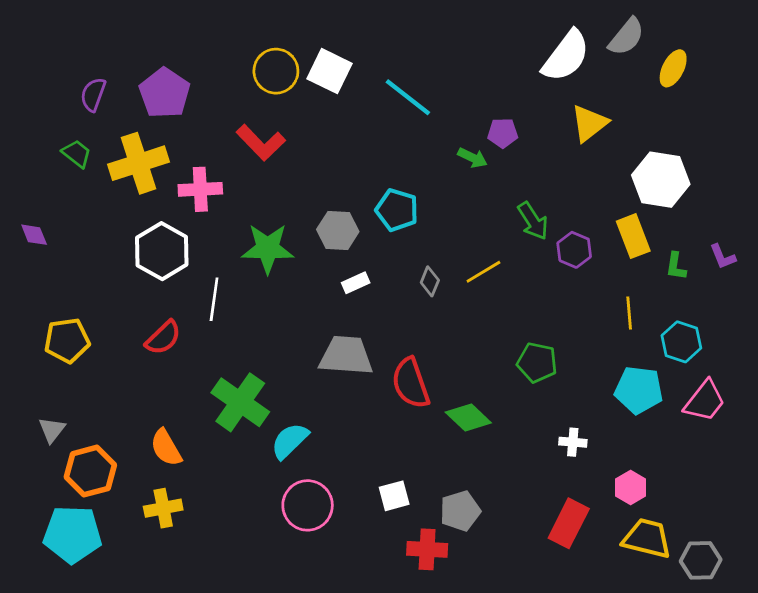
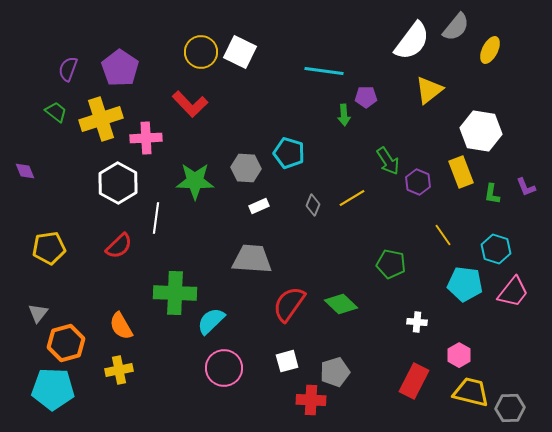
cyan line: (408, 97) -> (324, 71), moved, turned -30
green arrow: (472, 158) -> (344, 115), turned 60
yellow line: (629, 313) -> (443, 235), moved, turned -30
red semicircle: (411, 383) -> (289, 304), moved, turned 54
green cross: (240, 402) -> (175, 293), turned -33

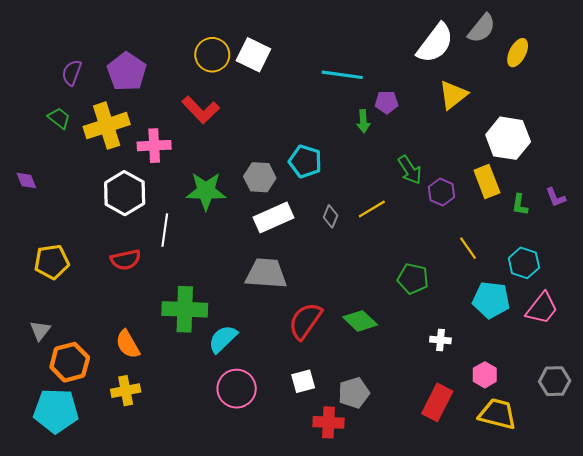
white rectangle: (259, 206) -> (274, 217), size x1.8
red semicircle: (119, 246) -> (126, 260), turned 32
gray hexagon: (510, 408) -> (555, 381), moved

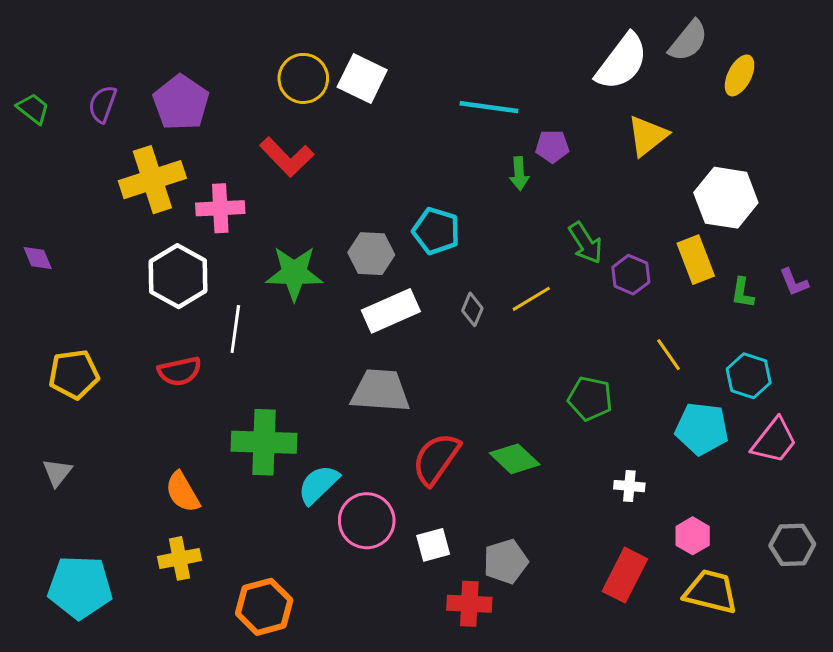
green trapezoid: (59, 118) -> (33, 109), moved
orange hexagon: (70, 362) -> (264, 607), moved
pink circle: (237, 389) -> (367, 521), moved

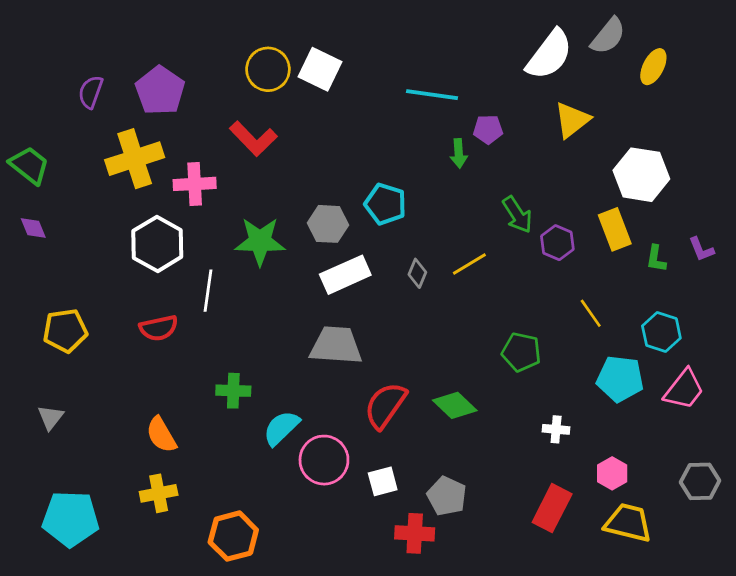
green trapezoid: (33, 109) -> (29, 165), moved, size x1.4
green cross: (264, 442) -> (233, 391), size x0.6
gray pentagon: (506, 561) -> (447, 496), turned -30

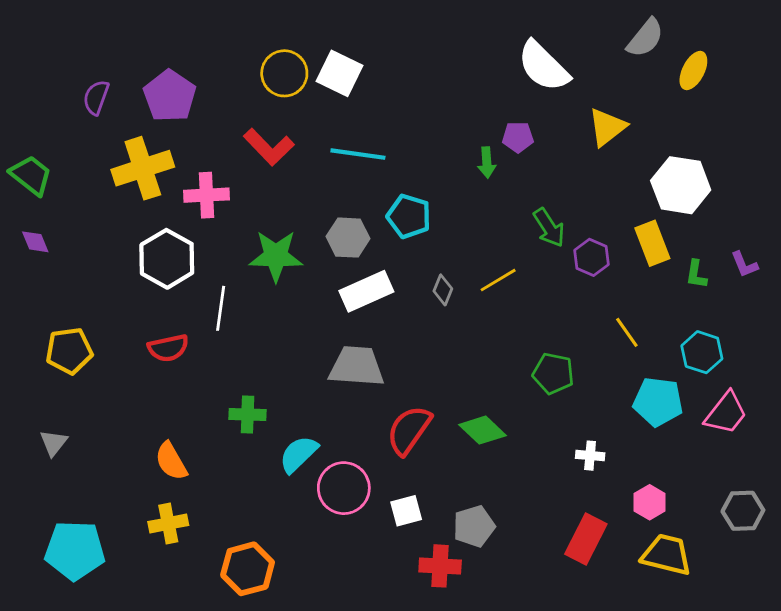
white semicircle: (549, 55) -> (543, 66), moved, turned 98
cyan line: (432, 95) -> (358, 154), moved
gray pentagon: (447, 496) -> (474, 526), turned 30

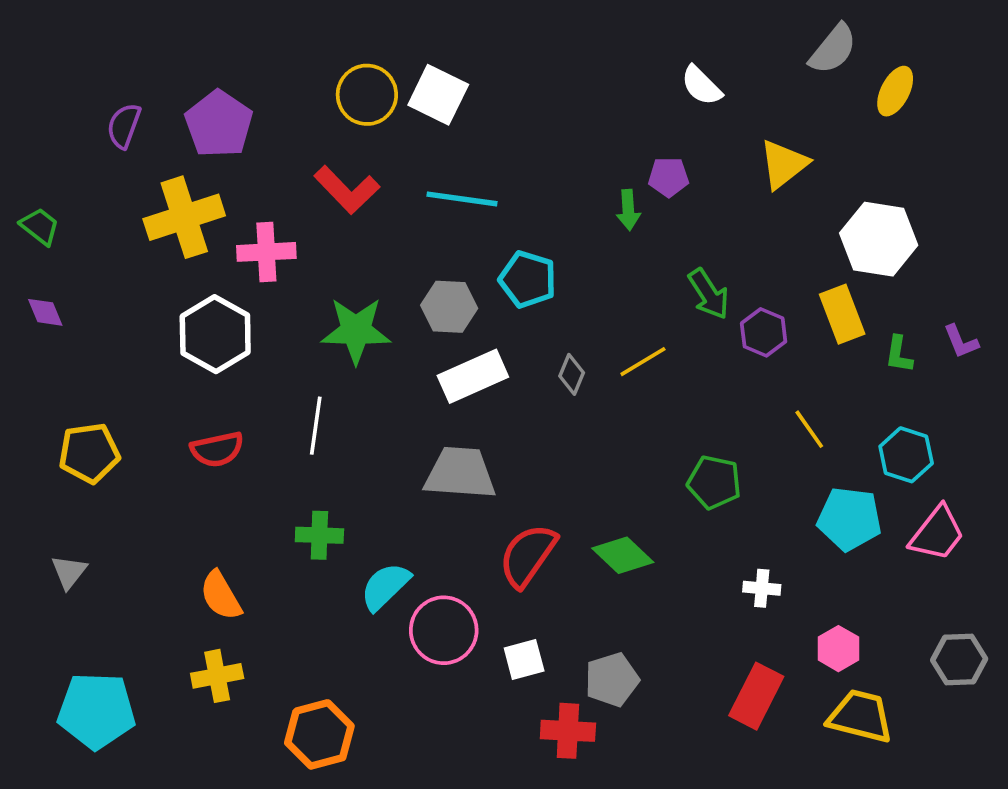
white semicircle: (543, 66) -> (701, 86), size x0.6
green trapezoid: (31, 175) -> (40, 226), size x0.7
white line: (221, 308) -> (316, 426), moved

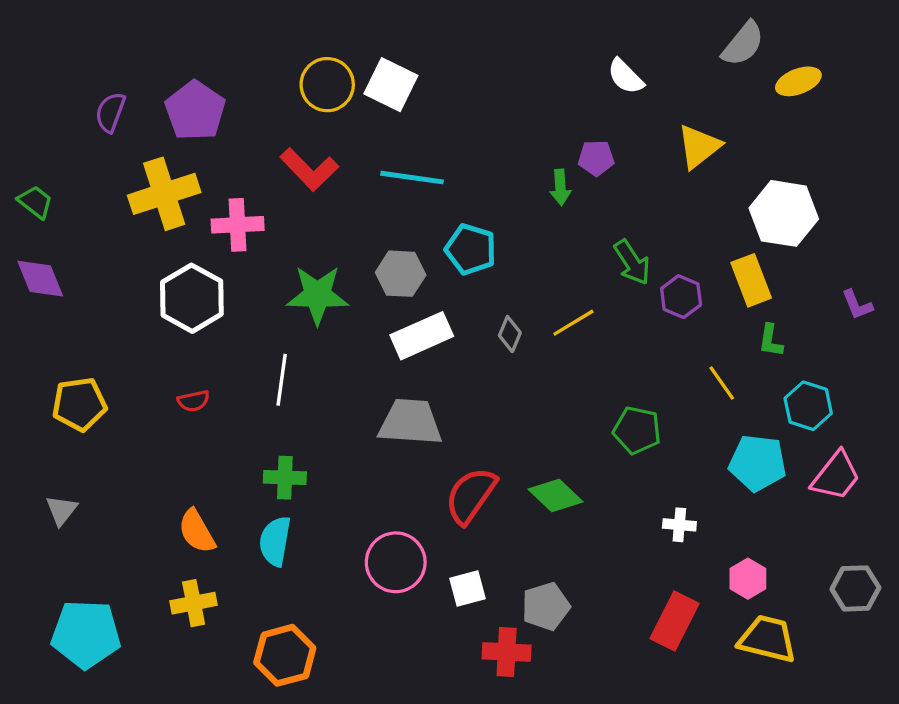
yellow ellipse: (895, 91) -> (798, 81), turned 42
purple diamond: (45, 312) -> (40, 279), size x1.5
green L-shape: (899, 354) -> (771, 341), moved
red semicircle: (217, 449) -> (194, 401), size x0.7
cyan semicircle: (385, 586) -> (275, 541), moved, turned -36

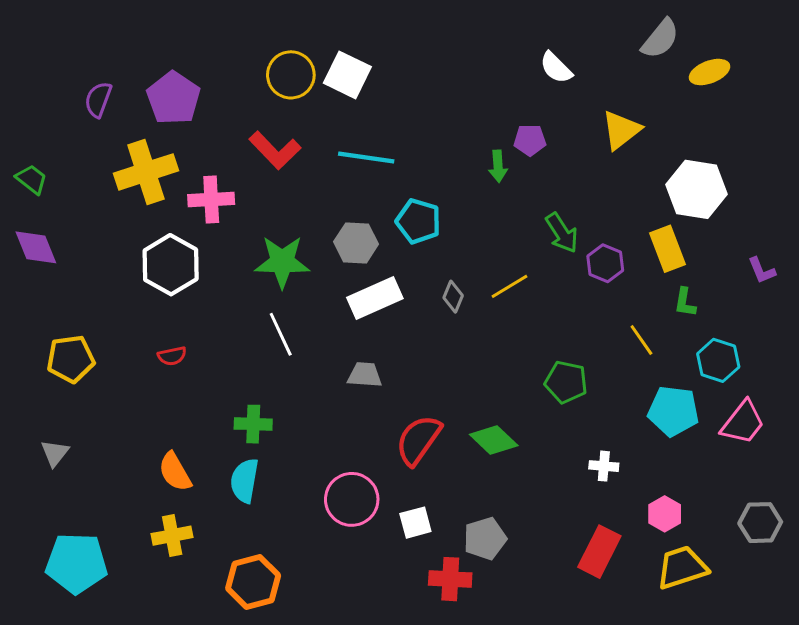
white line: (282, 380) -> (281, 334), moved, turned -33
gray trapezoid: (410, 422) -> (365, 375), size x0.6
yellow trapezoid: (767, 639) -> (682, 567), turned -32

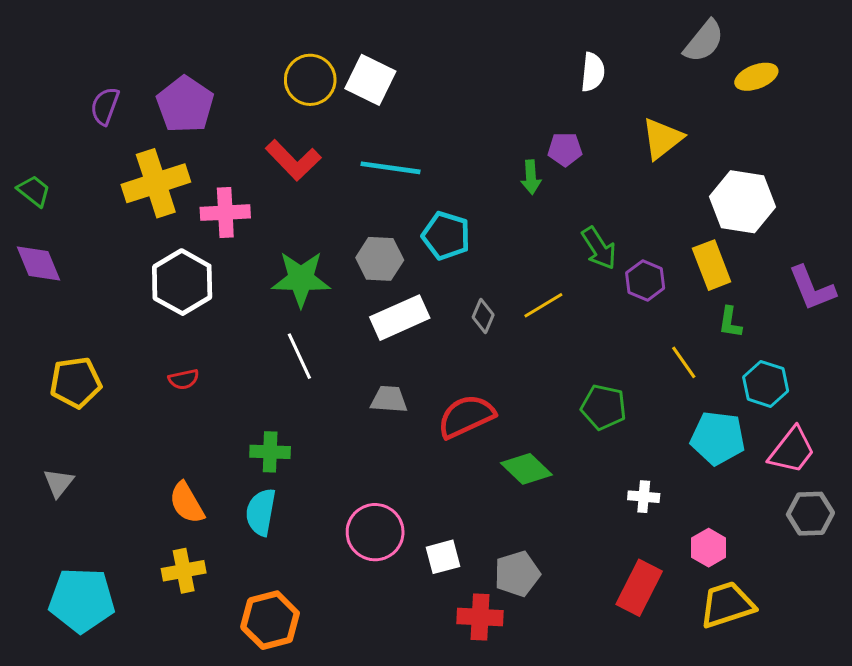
white semicircle: (556, 68) -> (593, 72), turned -129
purple L-shape: (762, 270) -> (812, 288), size x1.6
red semicircle: (418, 440) -> (466, 416), moved, turned 30
gray hexagon: (760, 523) -> (810, 514), moved

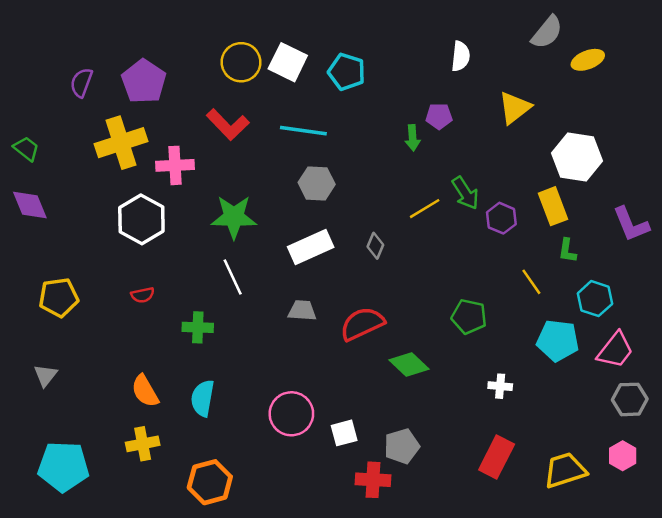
cyan pentagon: (446, 236) -> (347, 72), moved
gray hexagon: (380, 259) -> (317, 183), moved
yellow line: (543, 305) -> (425, 209), moved
green cross: (270, 452) -> (198, 327), moved
pink hexagon: (709, 548) -> (623, 456), moved

